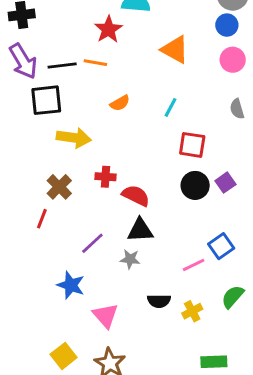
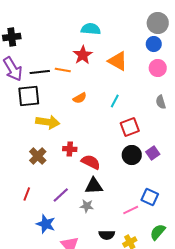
red star: (108, 29) -> (83, 55), moved
red square: (192, 145) -> (130, 127), turned -30
red line: (42, 219) -> (27, 194), moved
blue square: (221, 246) -> (150, 197), turned -30

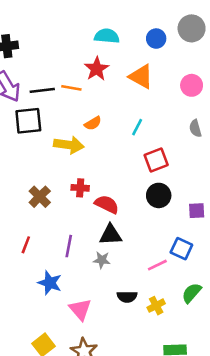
blue circle: (154, 44) -> (156, 39), moved
yellow arrow: (48, 122) -> (69, 145), moved
purple square: (153, 153) -> (197, 211), moved, turned 32
purple line: (61, 195) -> (69, 246), turned -36

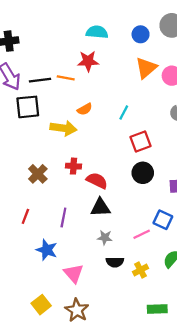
red star: (97, 69) -> (88, 61), turned 30
orange triangle: (141, 76) -> (146, 68), moved, turned 50
gray star: (102, 260) -> (105, 238), moved

